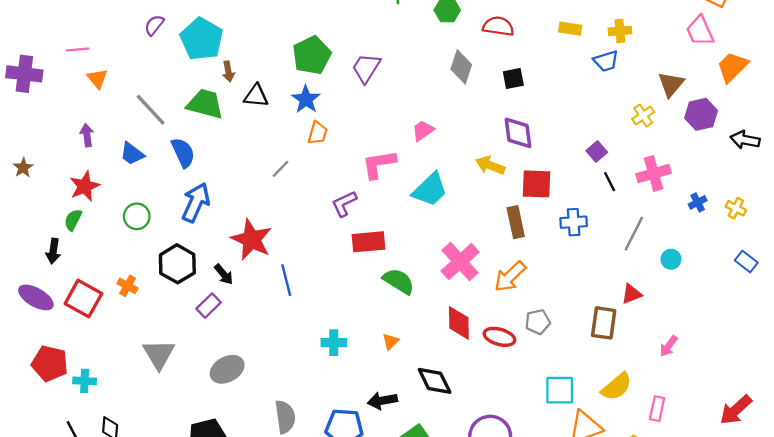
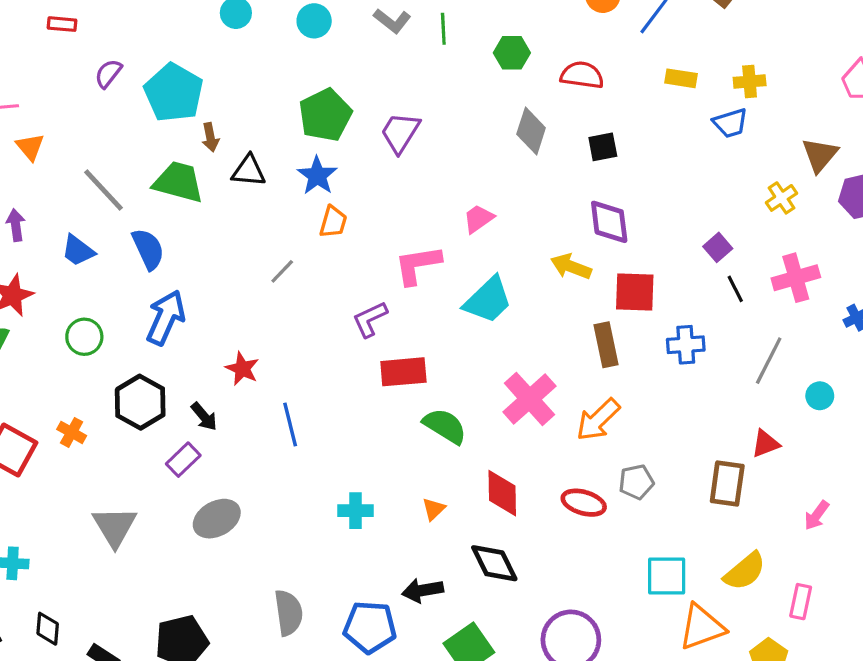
red star: (251, 240) -> (242, 369), size x0.6
red diamond: (459, 323) -> (502, 493), moved
gray ellipse: (227, 369) -> (217, 519), moved

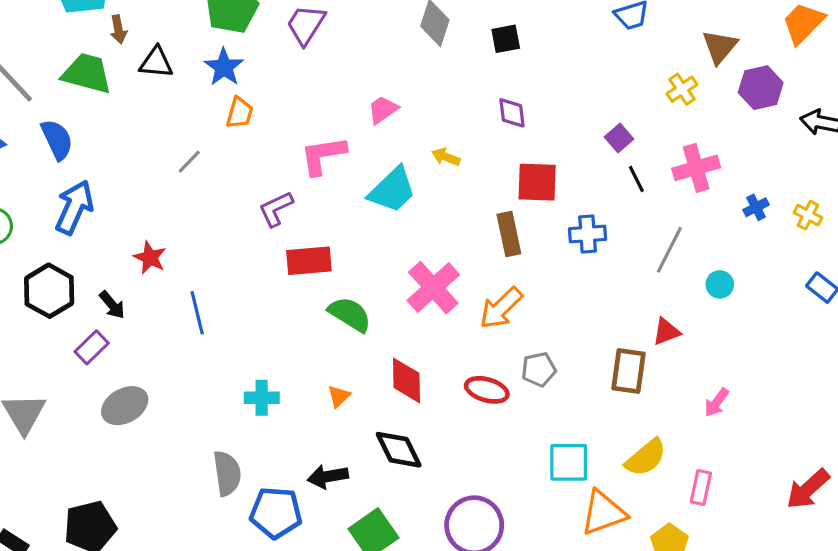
purple diamond: (609, 222) -> (512, 113), size x0.7
yellow arrow: (571, 267) -> (446, 157), moved, size x0.7
gray semicircle: (289, 613) -> (227, 473), moved

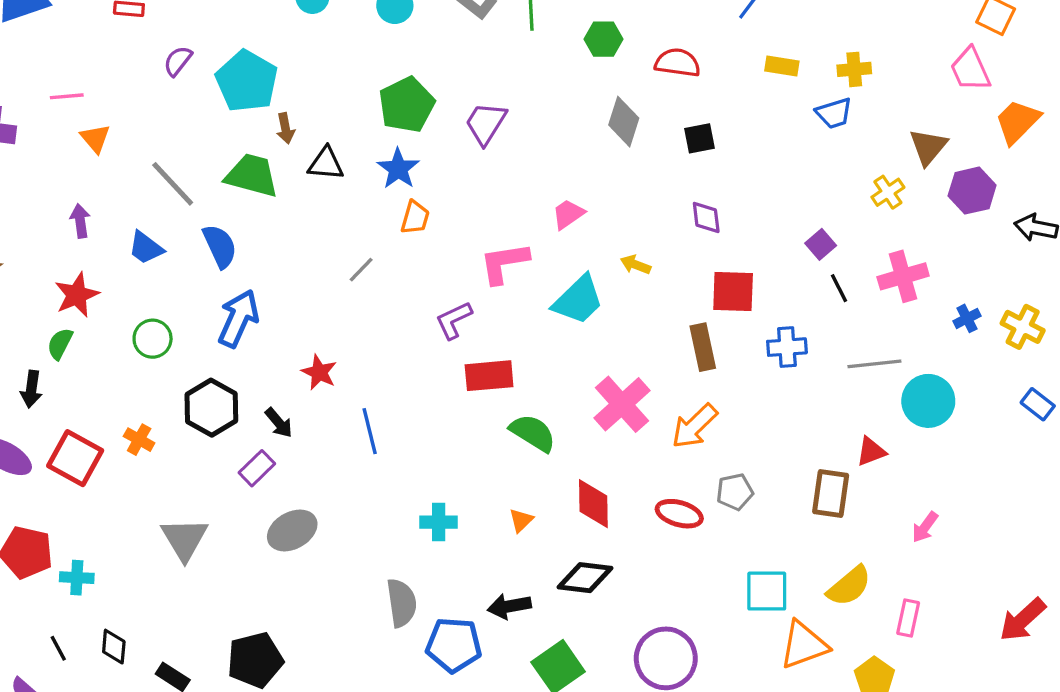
yellow cross: (808, 215) -> (1023, 327), size x1.4
gray line: (669, 250) -> (874, 364), turned 57
cyan circle: (720, 284) -> (928, 401), size x1.8
black diamond: (399, 450) -> (585, 578), turned -57

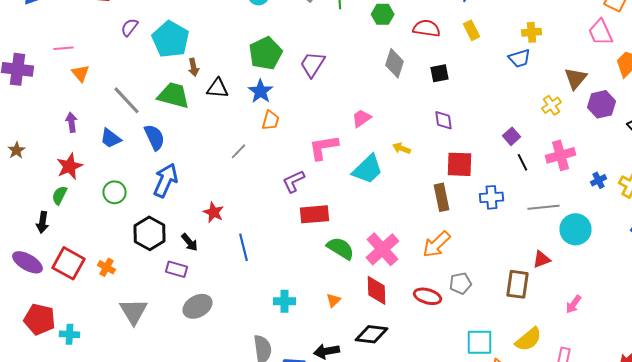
yellow rectangle: (782, 66) -> (472, 30), moved, turned 54
pink cross: (622, 404) -> (382, 249), moved
orange cross: (139, 440) -> (106, 267), moved
purple rectangle: (257, 468) -> (176, 269), turned 60

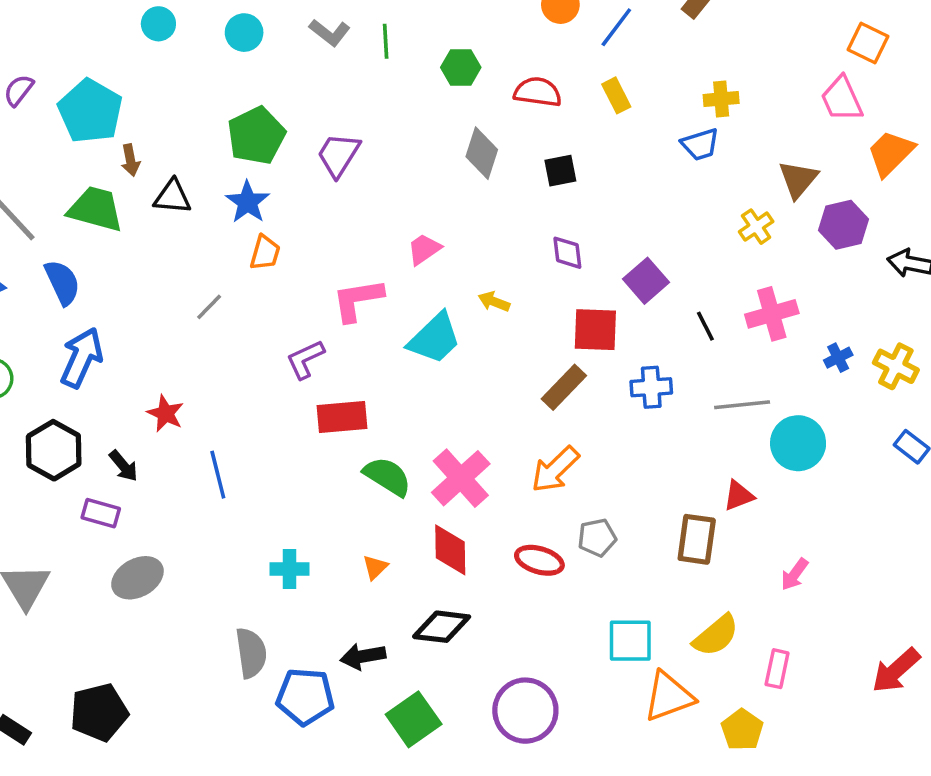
purple square: (512, 136) -> (646, 281), moved, size x1.4
brown rectangle: (442, 197) -> (564, 387), turned 56

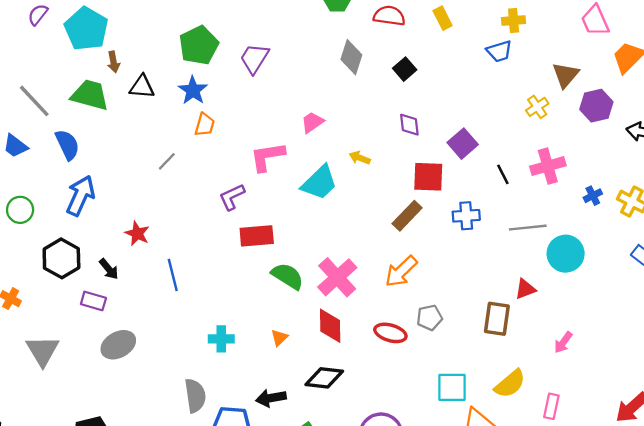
black square: (560, 171) -> (405, 69), turned -30

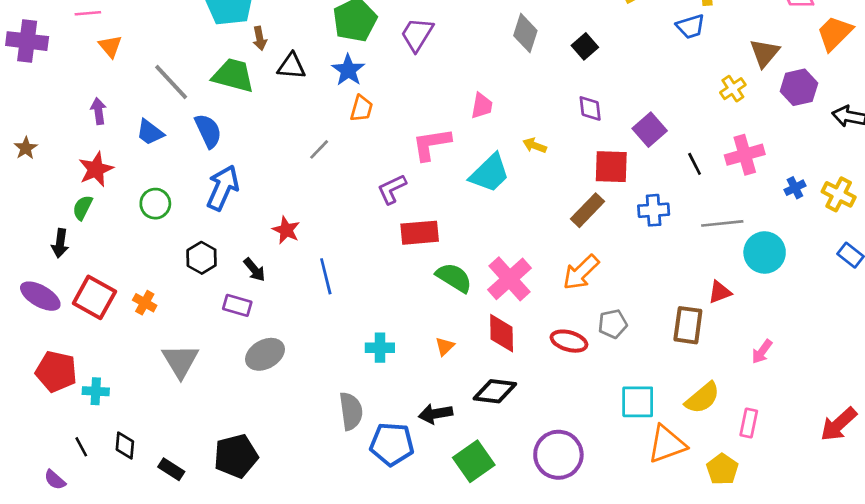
pink trapezoid: (312, 122) -> (482, 106), turned 135
black hexagon: (61, 258) -> (202, 258), size x0.7

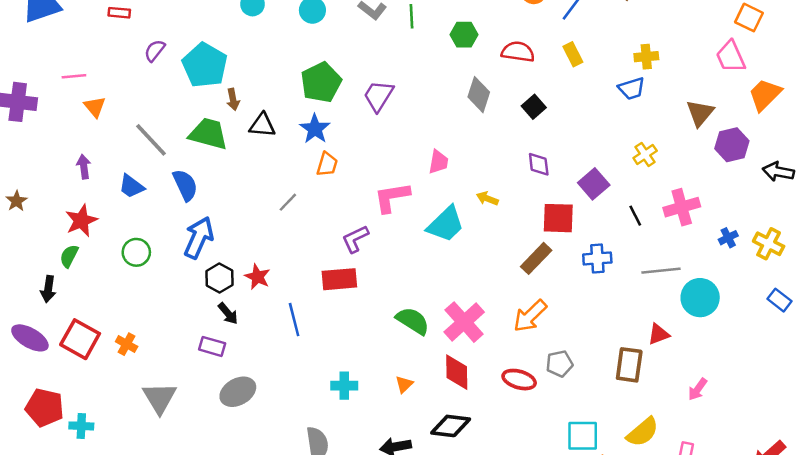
yellow cross: (733, 89) -> (645, 154), moved
red rectangle: (420, 233) -> (339, 279), moved
black hexagon: (202, 258) -> (219, 278), moved

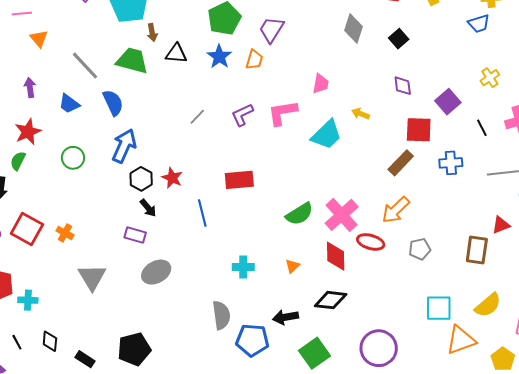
orange trapezoid: (327, 164) -> (254, 60), moved
purple L-shape: (355, 239) -> (242, 115), moved
green semicircle: (413, 321) -> (299, 214), turned 116
red ellipse: (519, 380) -> (371, 242), moved

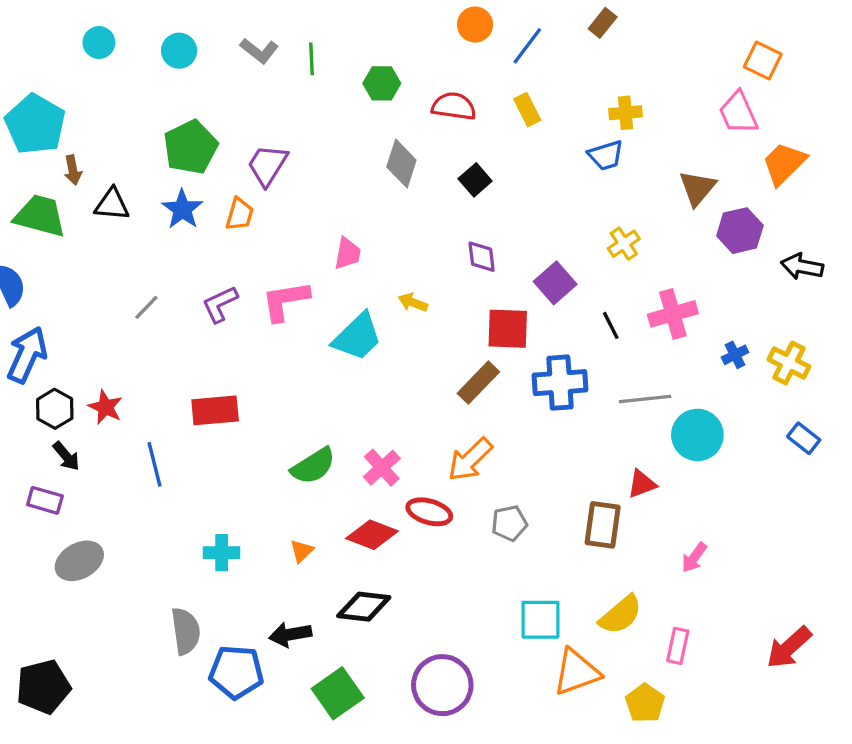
blue cross: (451, 163) -> (560, 383), size x1.4
pink cross: (342, 215) -> (382, 468), size x0.7
red diamond: (336, 256) -> (372, 535), turned -68

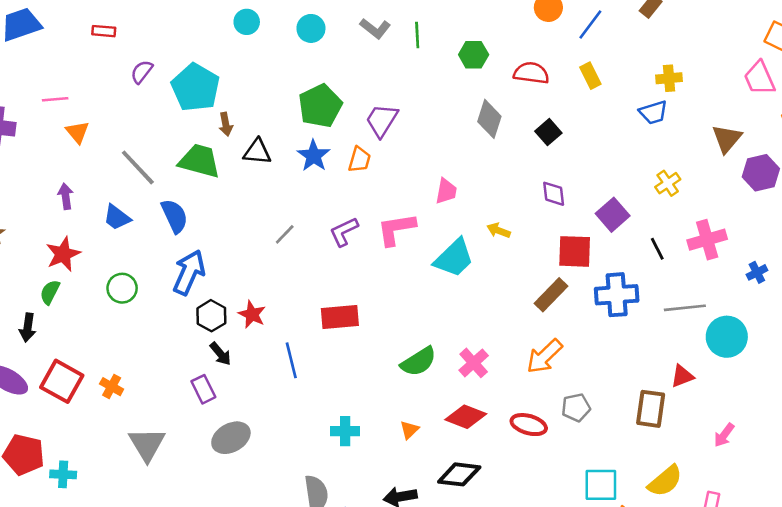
purple rectangle: (45, 500) -> (203, 389), turned 48
red ellipse: (429, 512) -> (529, 425), moved

